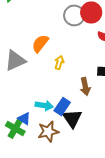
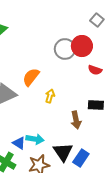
blue rectangle: (62, 106) -> (81, 158), moved
blue triangle: (24, 118) -> (19, 143), moved

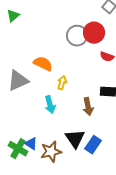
orange semicircle: (31, 77) -> (43, 64), turned 78
cyan arrow: (35, 139) -> (50, 105), moved, turned 66
blue triangle: (19, 143) -> (31, 144), moved

